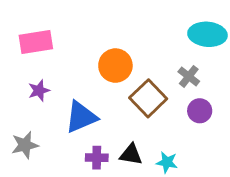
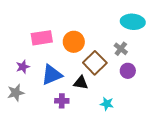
pink rectangle: (36, 42) -> (42, 38), moved
purple star: (39, 90) -> (23, 67), moved
black triangle: (131, 154) -> (81, 83), moved

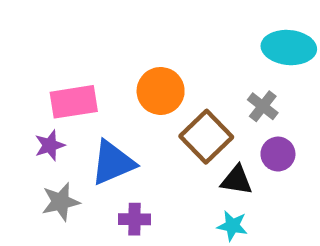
pink rectangle: (42, 38) -> (74, 102), moved
black triangle: (81, 83) -> (237, 180), moved
gray star: (16, 93) -> (61, 202), moved

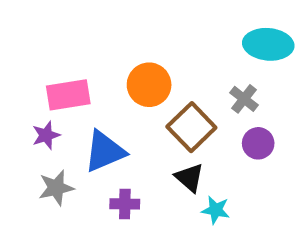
black triangle: (237, 180) -> (189, 178), moved, turned 32

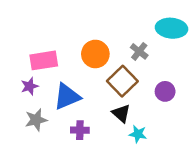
gray cross: (244, 99) -> (139, 51), moved

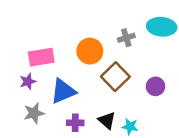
gray cross: (139, 51) -> (126, 38), moved, turned 35
black triangle: (121, 113) -> (107, 120), moved

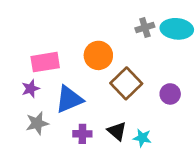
gray cross: (126, 38) -> (145, 28), moved

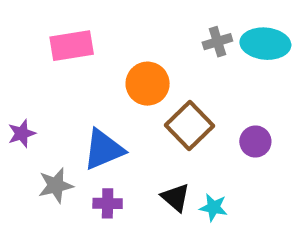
pink rectangle: (45, 62) -> (72, 46), moved
purple star: (31, 89) -> (22, 134), moved
purple cross: (82, 134) -> (108, 203), moved

